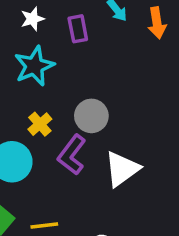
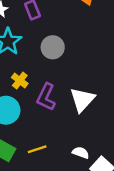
gray circle: (91, 116) -> (53, 47), moved

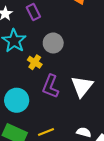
yellow cross: (20, 81) -> (35, 62), moved

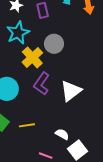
yellow cross: (35, 62) -> (32, 57), size x1.5

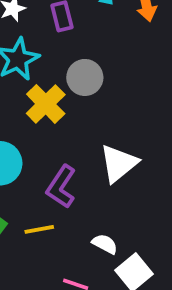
purple L-shape: (42, 84) -> (61, 187), moved

